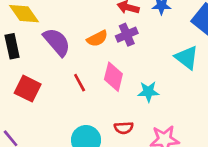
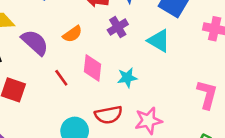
purple cross: (127, 35) -> (118, 27), moved
red semicircle: (124, 128) -> (108, 115), size x1.5

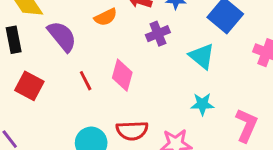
orange semicircle: (72, 34) -> (106, 17), moved
cyan star: (127, 78) -> (202, 104), moved

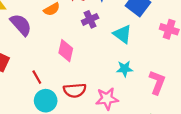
red line: (86, 81) -> (37, 77), moved

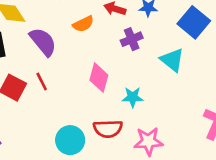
cyan star: (125, 69) -> (133, 97), moved
red line: (37, 77) -> (42, 81), moved

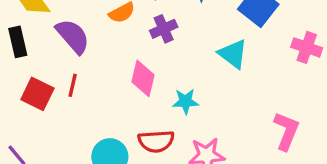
purple cross: (132, 39) -> (164, 29), moved
red line: (42, 81) -> (73, 85), turned 42

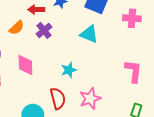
pink diamond: (143, 78) -> (25, 65), moved
red semicircle: (156, 141) -> (58, 98), turned -85

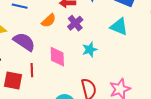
cyan star: (69, 70) -> (90, 50), moved

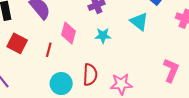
red line: (32, 70) -> (49, 50), moved

